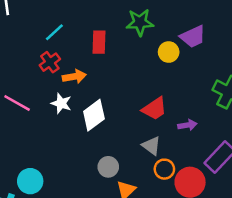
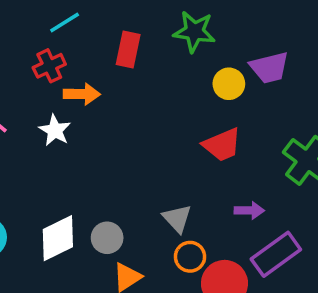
red trapezoid: (154, 109) -> (222, 145), moved
white diamond: (94, 115) -> (58, 238), moved
purple arrow: (187, 125) -> (249, 210), moved

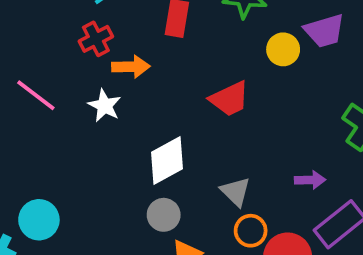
red trapezoid: (222, 145) -> (229, 99), moved
white diamond: (58, 238) -> (167, 161), moved

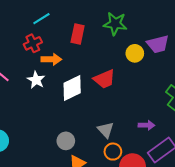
white diamond: (167, 161) -> (72, 88), moved

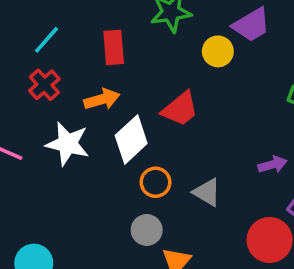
orange arrow: (51, 59) -> (102, 99), moved
white star: (36, 80) -> (68, 144), size x1.4
orange circle: (113, 152) -> (156, 182), moved

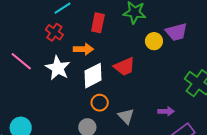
red cross: (44, 85) -> (54, 32), turned -30

